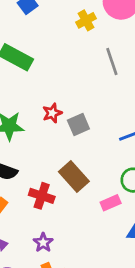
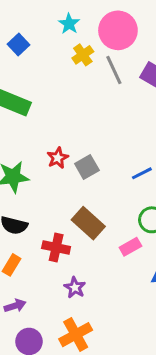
gray line: (112, 61) -> (114, 70), moved
purple star: (43, 243) -> (75, 288), moved

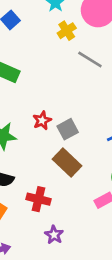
gray line: (114, 70) -> (90, 59), moved, turned -35
brown rectangle: (88, 223) -> (67, 163), moved

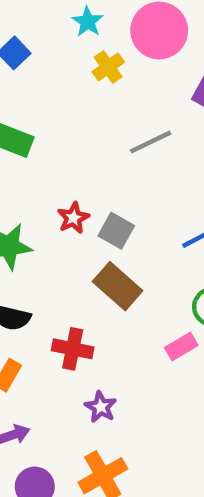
gray line: (90, 59) -> (151, 142), moved, turned -55
gray square: (68, 129) -> (116, 231), turned -30

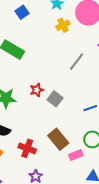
gray line: (151, 142) -> (77, 62), turned -36
brown rectangle: (118, 286) -> (58, 139), moved

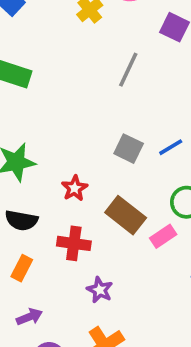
red star: (37, 90) -> (75, 188), moved
gray square: (55, 99) -> (129, 149), moved

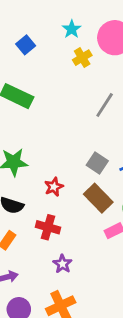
brown rectangle: (126, 215) -> (98, 198), moved

